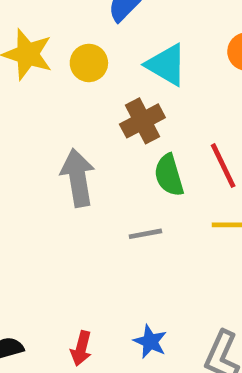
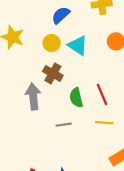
yellow circle: (89, 63) -> (52, 43), moved
brown cross: (142, 121) -> (53, 73), moved, turned -36

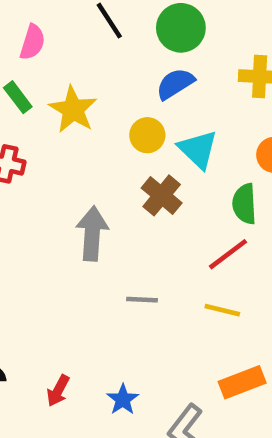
brown cross: (53, 73) -> (162, 195), moved
red line: (102, 94) -> (228, 254), turned 65
green semicircle: (76, 98) -> (244, 204), moved

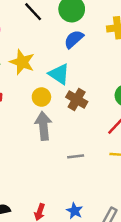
yellow circle: (147, 135) -> (41, 97), moved
cyan triangle: (198, 149) -> (59, 74), moved

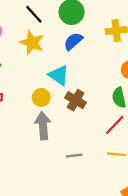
yellow star: (22, 62) -> (32, 43), moved

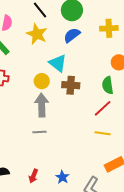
brown cross: (76, 100) -> (71, 85), turned -30
gray line: (74, 156) -> (40, 132), moved

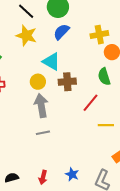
yellow cross: (109, 28) -> (99, 35), moved
red line: (103, 108) -> (91, 103), moved

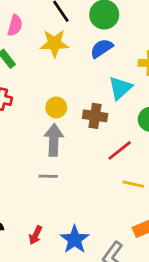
yellow star: (26, 36) -> (54, 43), turned -30
cyan triangle: (51, 62) -> (120, 88), moved, turned 36
blue star: (72, 174) -> (75, 239), size x1.5

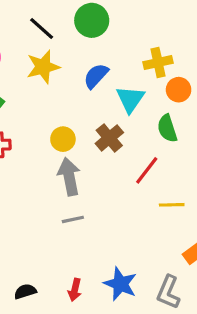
blue semicircle: (102, 48) -> (96, 76), moved
brown cross: (95, 116) -> (109, 138), turned -35

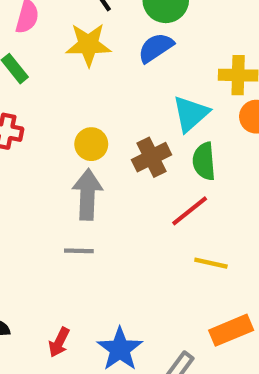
blue semicircle: (96, 76) -> (156, 48), moved
green semicircle: (167, 128) -> (204, 161), moved

